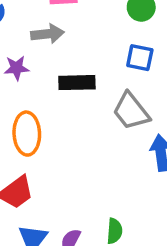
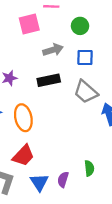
gray arrow: (48, 34) -> (53, 50), moved

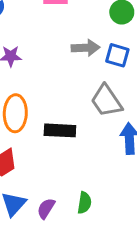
gray arrow: (53, 50) -> (86, 48), moved
black rectangle: (49, 80) -> (60, 130), moved

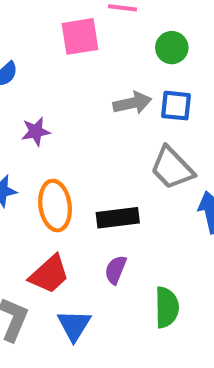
green semicircle: (84, 203) -> (167, 307), size x1.4
purple semicircle: (46, 208) -> (116, 270), moved

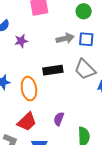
purple star: (36, 131) -> (21, 41), moved
black rectangle: (118, 218) -> (53, 70), moved

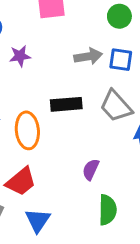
purple semicircle: (59, 119) -> (91, 169), moved

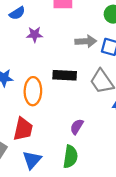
red trapezoid: (21, 182) -> (23, 129), turned -45
green semicircle: (108, 210) -> (70, 157), moved

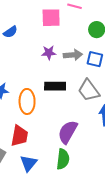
purple star: (35, 34) -> (49, 53), moved
purple semicircle: (77, 127) -> (68, 132), size x1.6

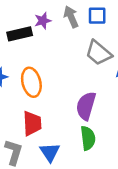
gray arrow: (73, 55) -> (71, 17), turned -96
black rectangle: (55, 86) -> (20, 34), moved

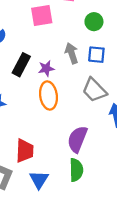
purple star: (43, 21) -> (46, 68), moved
black rectangle: (20, 34) -> (21, 65), turned -55
orange ellipse: (31, 82) -> (48, 95), moved

